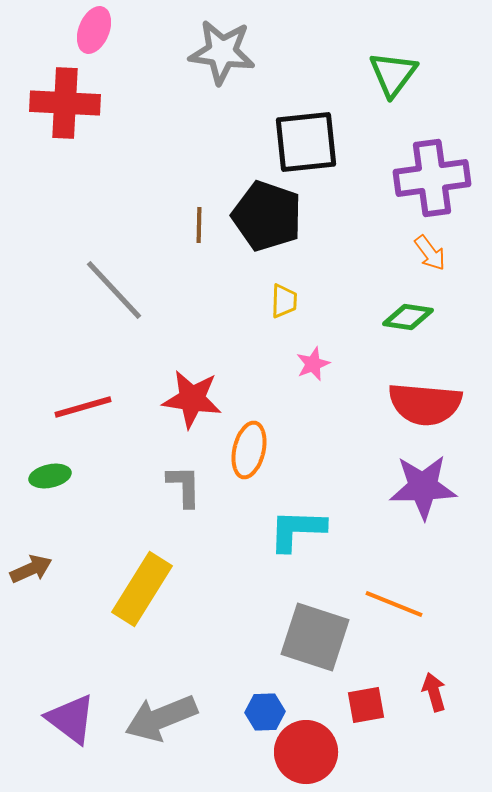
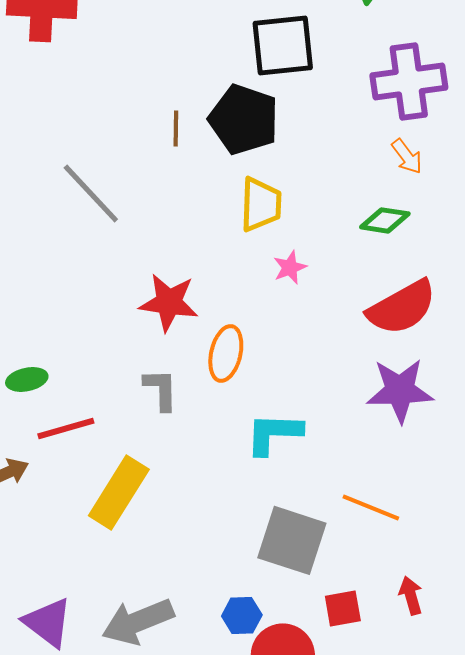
yellow trapezoid: (284, 301) -> (261, 204), size x1.6
red semicircle: (425, 404) -> (402, 307), turned -34
red line: (83, 407) -> (66, 428), moved

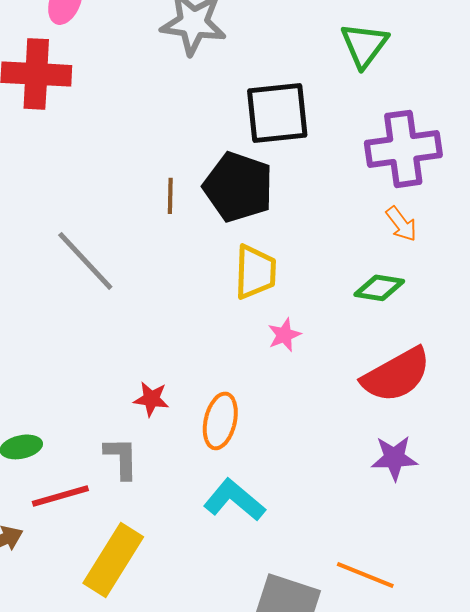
red star: (169, 302) -> (151, 399), moved, size x0.6
gray L-shape: (161, 389) -> (121, 458), moved
purple star: (400, 390) -> (394, 458), size x0.7
cyan L-shape: (274, 433) -> (234, 500), moved, turned 38

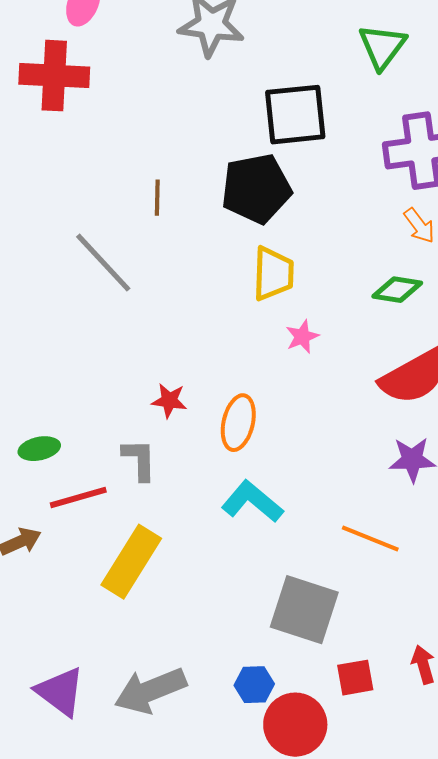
black pentagon: (238, 187) -> (256, 189), turned -30
brown line: (170, 196) -> (157, 198), moved
orange line: (365, 575) -> (370, 539), moved

